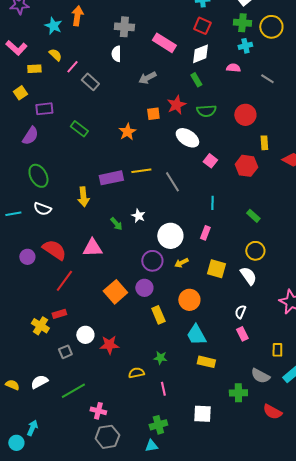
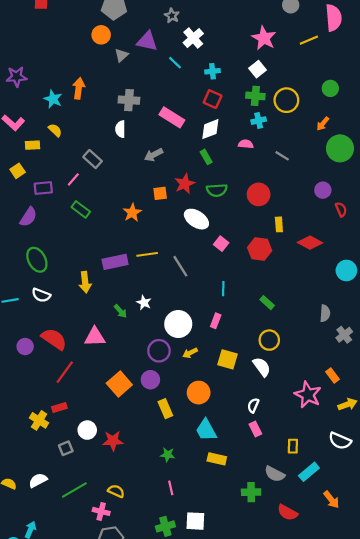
pink line: (72, 67) -> (73, 179), moved
yellow semicircle: (136, 373) -> (116, 491), moved, turned 35
white square: (202, 414) -> (195, 521), moved

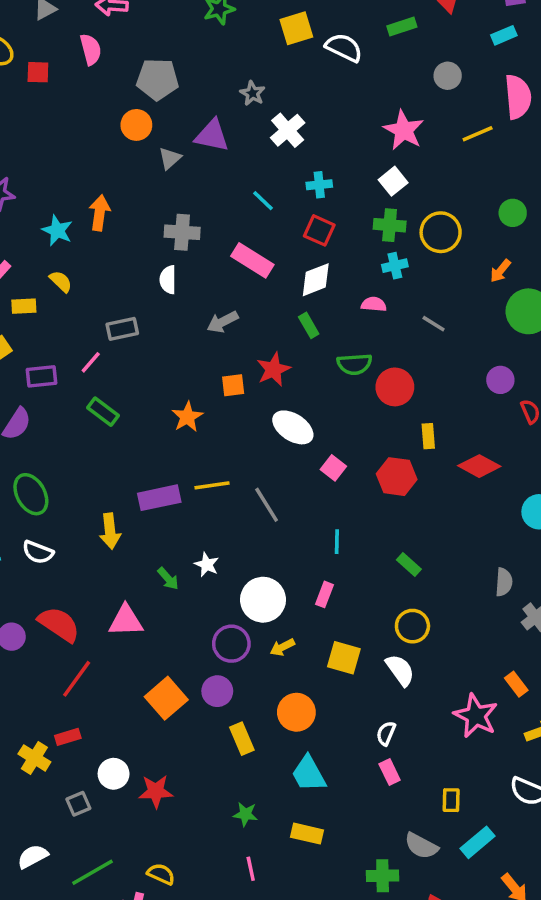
cyan line: (175, 63) -> (263, 201), moved
gray rectangle: (93, 159) -> (122, 329), turned -54
green semicircle: (217, 190) -> (354, 364), moved
yellow rectangle: (217, 459) -> (307, 834), moved

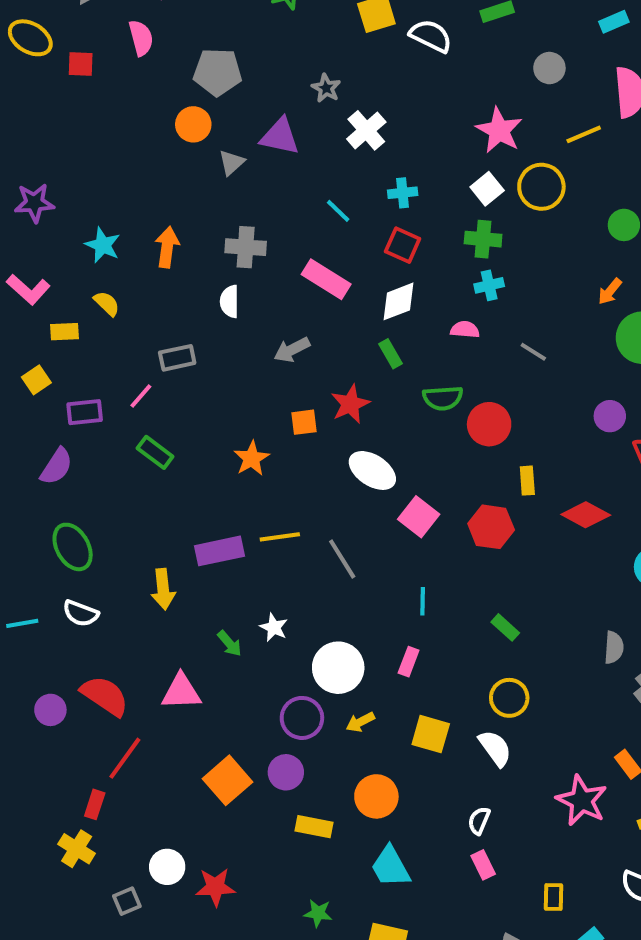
orange arrow: (99, 213) -> (167, 247), moved
yellow circle: (441, 232) -> (541, 187), moved
pink square: (333, 468) -> (419, 517), size x1.4
red rectangle: (68, 737) -> (95, 804), moved, turned -55
yellow rectangle: (242, 739) -> (314, 827), turned -56

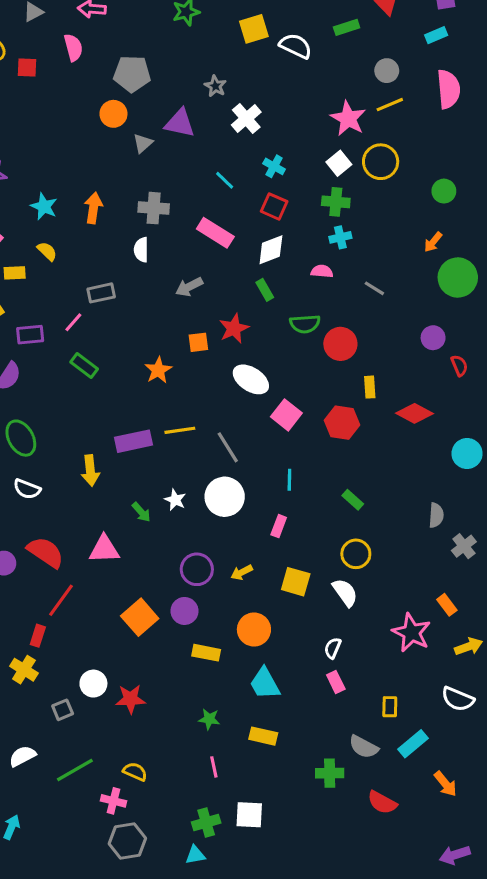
yellow line: (584, 134) -> (390, 105), moved
cyan cross: (403, 193) -> (274, 166), turned 35
white circle: (338, 668) -> (225, 497), moved

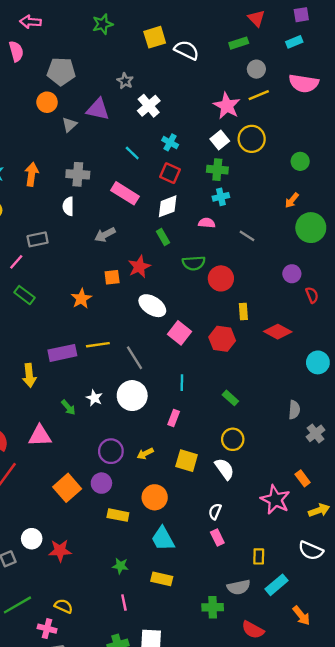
green rectangle: (347, 27) -> (239, 43), moved
pink semicircle: (448, 89) -> (304, 83), turned 104
gray semicircle: (364, 747) -> (239, 587), turned -40

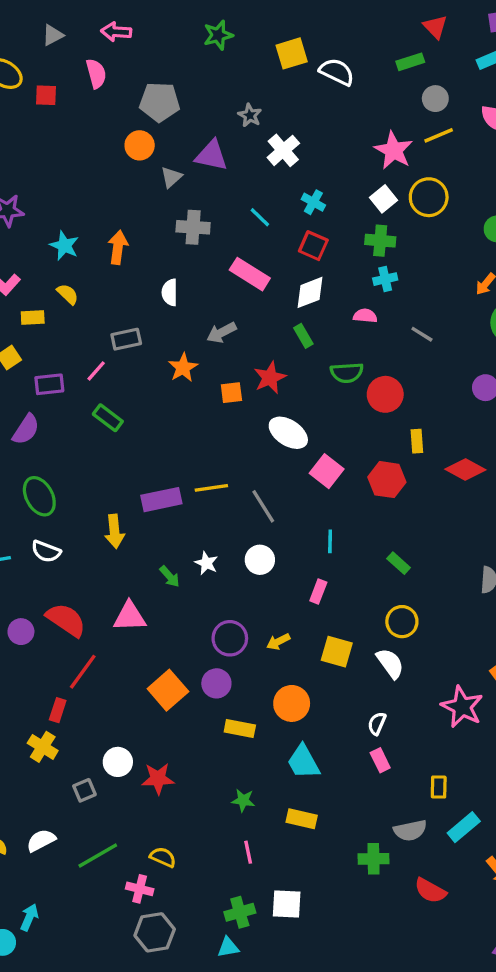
gray cross: (78, 174) -> (193, 227), moved
orange star: (81, 299) -> (183, 368), moved
white circle: (132, 396) -> (260, 560), size x0.7

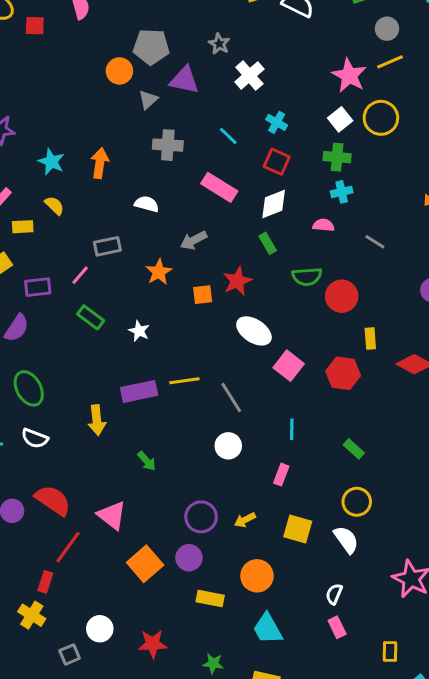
gray pentagon: (160, 102) -> (151, 47), moved
white semicircle: (170, 292) -> (147, 204), turned 105
white star: (206, 563) -> (139, 331), moved
pink triangle: (130, 617) -> (112, 515), moved, turned 40
red star: (158, 779) -> (153, 644), moved

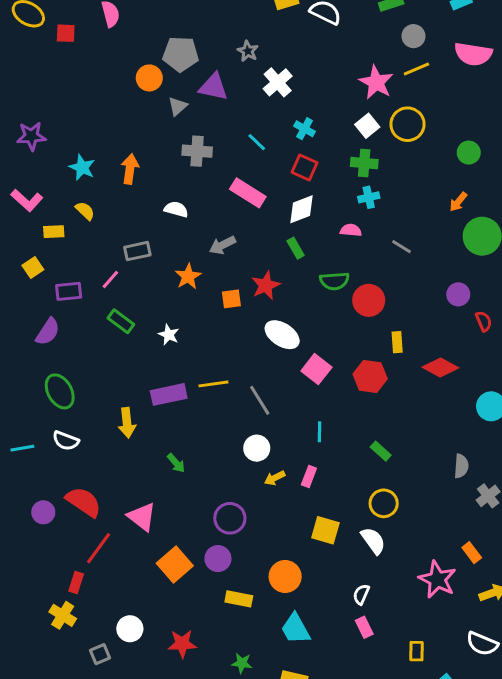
yellow arrow: (245, 520) -> (275, 478), moved

